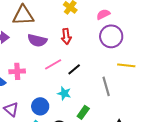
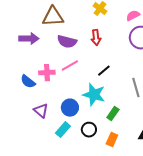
pink line: (53, 64) -> (70, 66), moved
cyan star: (64, 93) -> (94, 95), size x1.6

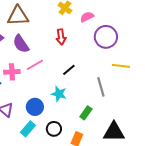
pink semicircle: (133, 16) -> (87, 17), moved
purple semicircle: (67, 42) -> (21, 44), moved, turned 42
cyan star: (94, 95) -> (59, 94), size x0.7
green rectangle: (113, 114) -> (86, 113), moved

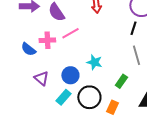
black line: (69, 70) -> (133, 28), moved, turned -32
black circle: (54, 129) -> (89, 97), size x1.5

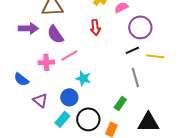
black line: (133, 28) -> (132, 50), turned 48
blue semicircle: (28, 49) -> (21, 79), moved
cyan star: (94, 62) -> (83, 78), moved

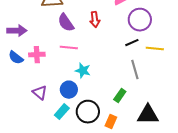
purple arrow: (28, 28) -> (17, 31), moved
purple semicircle: (55, 34) -> (66, 23), moved
pink line: (69, 55) -> (69, 48), turned 36
pink cross: (46, 62) -> (37, 55), moved
blue semicircle: (21, 79) -> (16, 58), moved

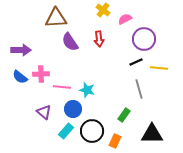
pink line: (69, 48) -> (62, 87), moved

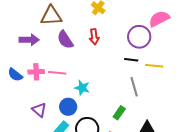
pink semicircle: (125, 19) -> (159, 19), moved, size x1.5
purple arrow: (21, 50) -> (29, 40), moved
black line: (136, 62) -> (131, 60), turned 32
pink line: (62, 87) -> (57, 73), moved

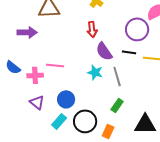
purple semicircle: (65, 40) -> (104, 51), moved
pink cross: (36, 72) -> (35, 75), moved
gray line: (134, 87) -> (117, 76), moved
cyan star: (82, 88) -> (95, 72), moved

